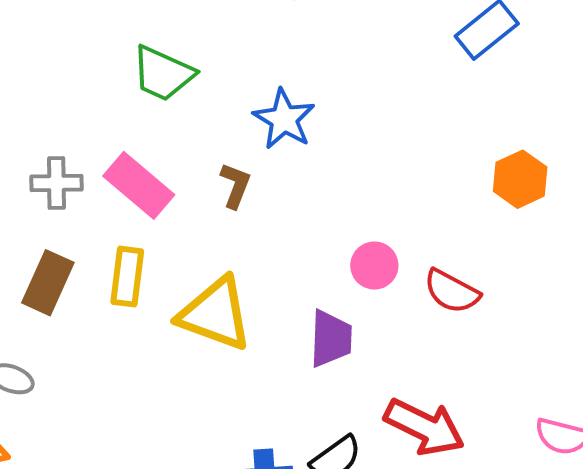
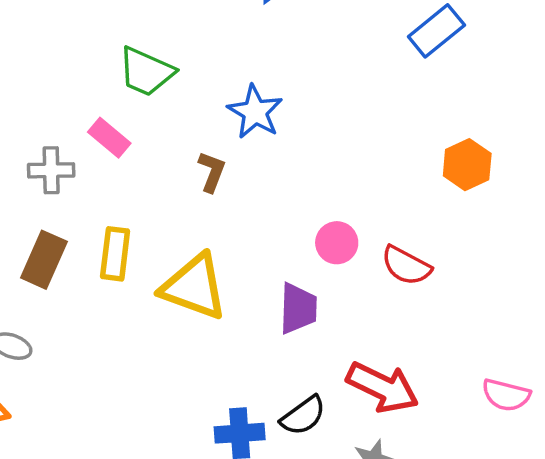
pink rectangle: (139, 185) -> (109, 138), moved, size x0.7

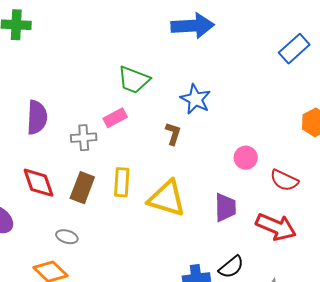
pink rectangle: (109, 138) -> (115, 118), turned -65
pink circle: (337, 243) -> (246, 158), moved
red arrow: (382, 387) -> (276, 227), moved

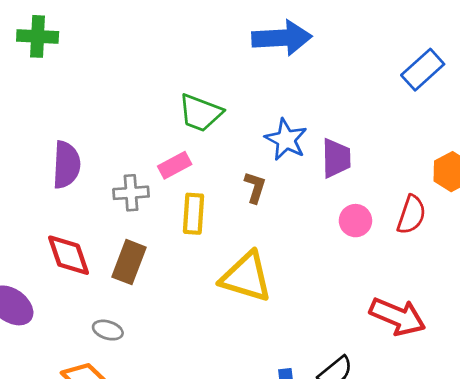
red semicircle: (284, 180) -> (411, 215), moved, turned -96
yellow rectangle: (122, 182) -> (193, 214), moved
purple trapezoid: (225, 207) -> (336, 158), moved

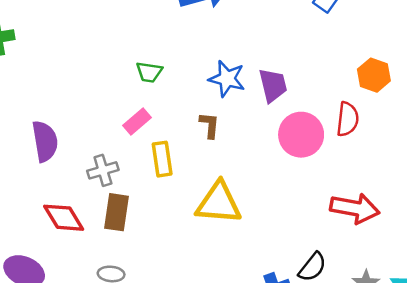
green trapezoid: (200, 113) -> (149, 72), size x0.7
gray cross: (131, 193) -> (103, 170), moved
pink circle: (355, 221) -> (301, 135), size x1.6

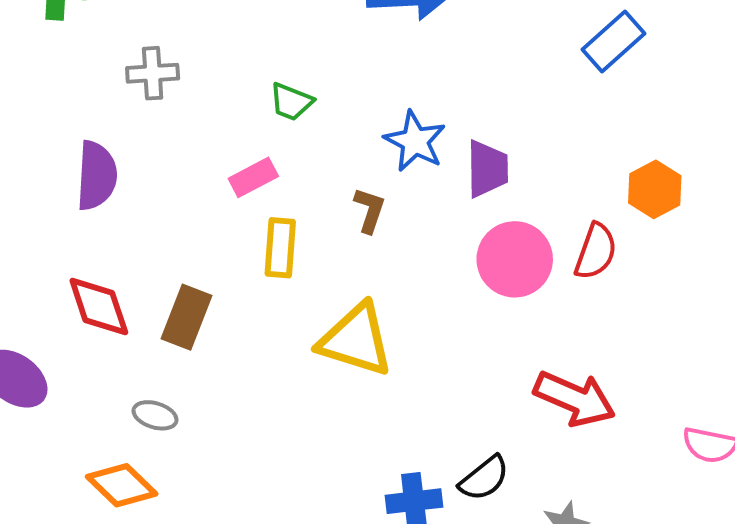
gray cross: (103, 170) -> (153, 73), moved

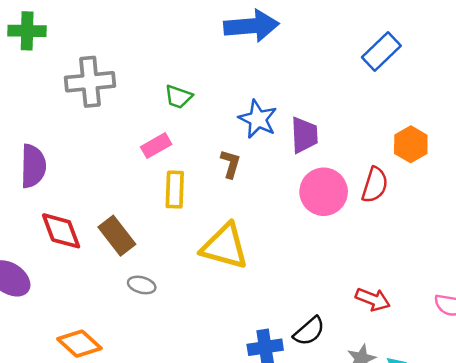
gray cross: (153, 73) -> (90, 82), size x1.5
purple semicircle: (97, 176) -> (33, 166), moved
brown rectangle: (187, 317) -> (117, 236), turned -57
red arrow: (575, 399) -> (373, 299), moved, size x0.7
gray ellipse: (155, 415) -> (142, 285), moved

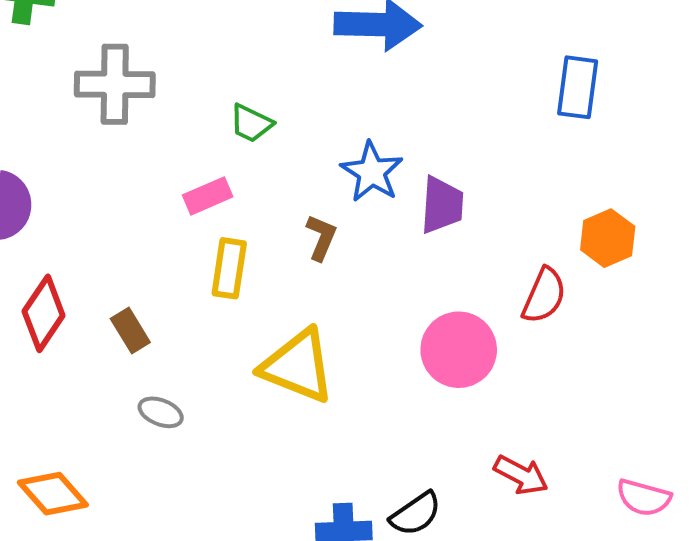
blue rectangle: (381, 51) -> (578, 87), turned -45
pink circle: (324, 192) -> (459, 350), moved
red diamond: (61, 231) -> (44, 313), turned 48
brown rectangle: (117, 236) -> (130, 331), size x0.7

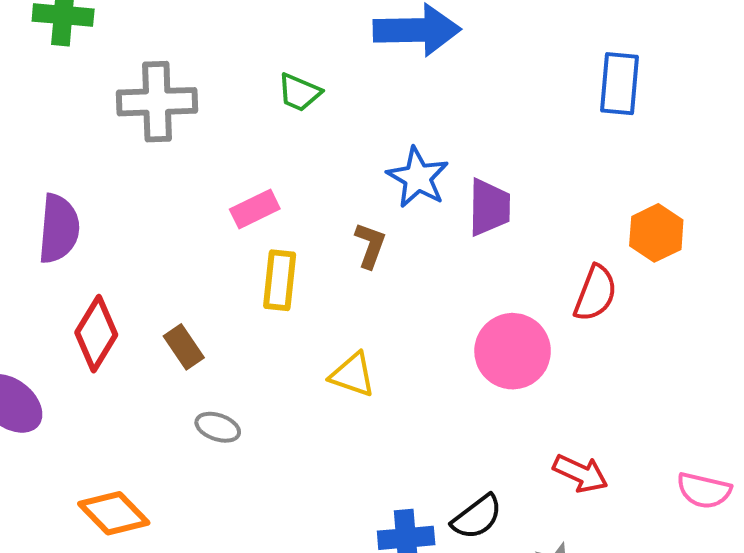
green trapezoid: (251, 123) -> (299, 92), moved
yellow triangle: (298, 366) -> (353, 375), size x0.6

